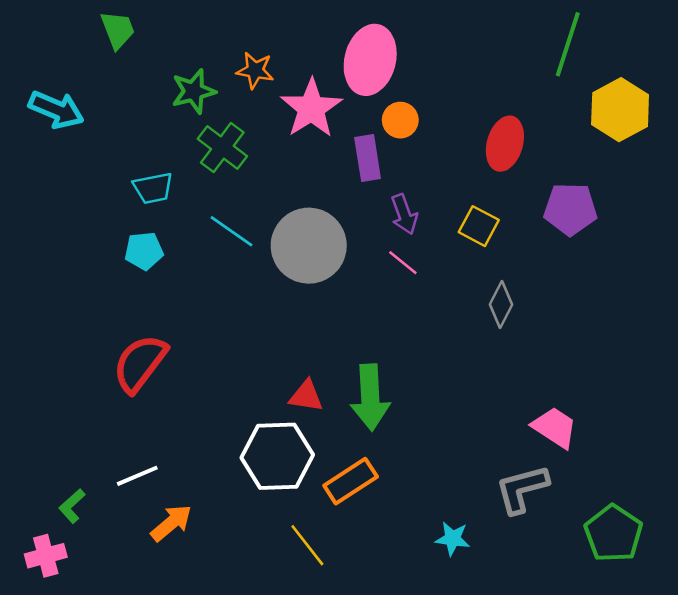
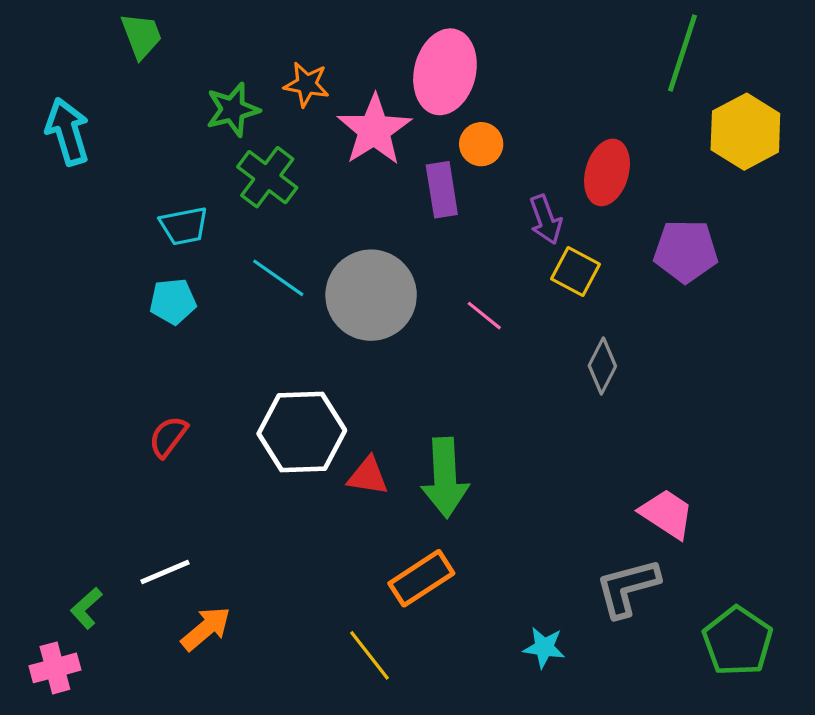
cyan arrow: (56, 110) -> (67, 132), turned -130
purple arrow: (404, 214) -> (546, 220), moved
red semicircle: (140, 363) -> (168, 437), size x0.6
white hexagon: (277, 456) -> (302, 432), moved

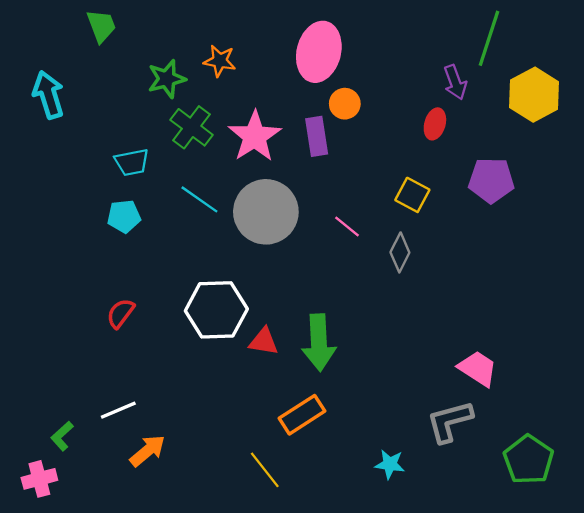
pink star: (374, 130) -> (255, 136), moved
red ellipse: (607, 172) -> (435, 124), size x0.7
purple arrow: (546, 220) -> (455, 82), moved
gray diamond: (602, 366) -> (400, 252), moved

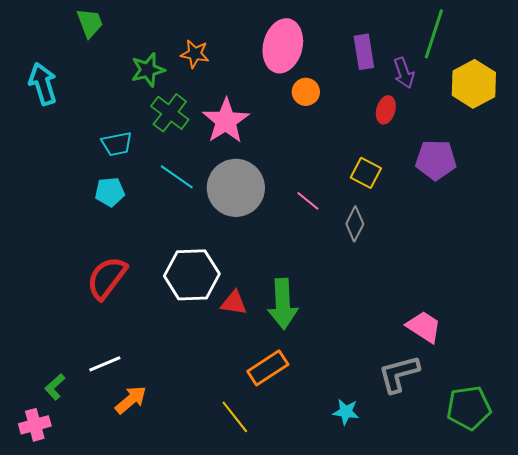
purple rectangle: (317, 136) -> (364, 52), moved
red semicircle: (121, 313) -> (107, 278), size x1.6
green pentagon: (528, 460) -> (469, 408), turned 30

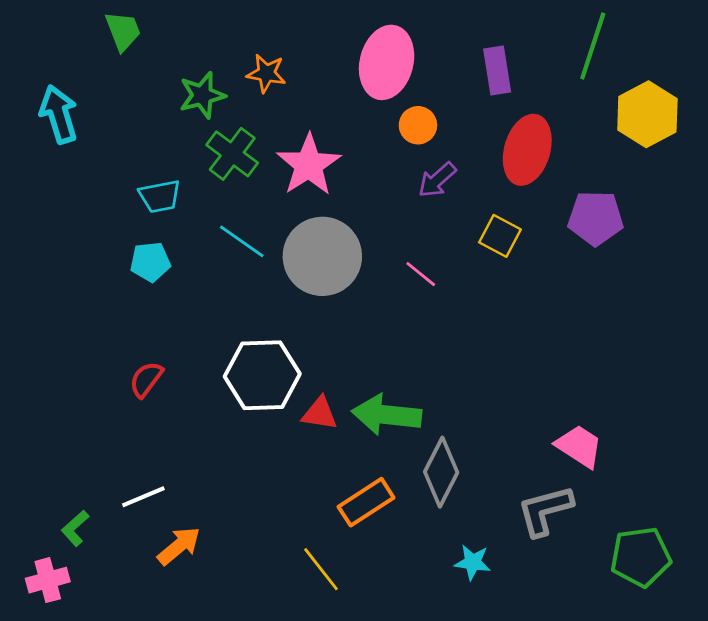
purple arrow: (404, 73) -> (437, 180), moved, turned 68
red ellipse: (386, 110) -> (527, 150), size x1.8
gray diamond: (355, 224) -> (441, 472), moved, size x1.4
red semicircle: (107, 278) -> (146, 379), size x0.6
green arrow: (283, 304) -> (387, 415), turned 99

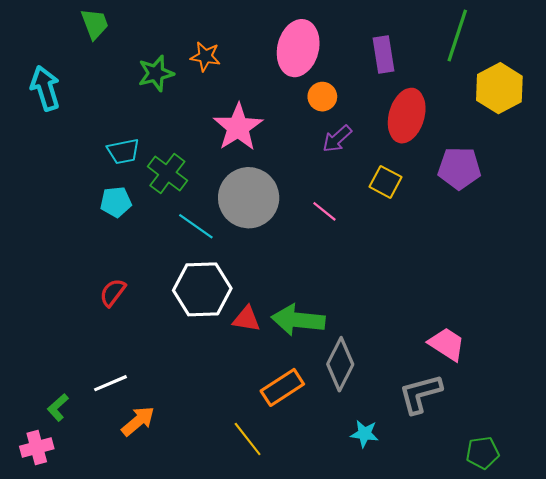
green cross: (232, 154) -> (167, 173), moved
cyan line: (242, 241) -> (196, 226), moved
green pentagon: (641, 557) -> (483, 453), moved, size x0.7

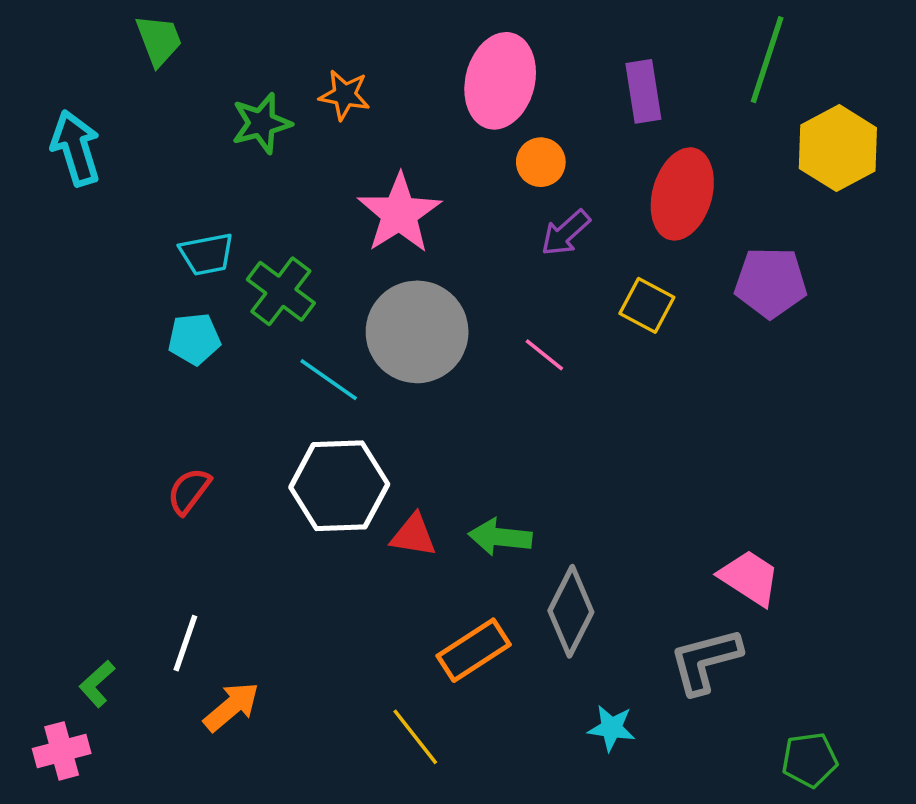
green arrow: (298, 320) -> (500, 537), size x0.7
white line: (111, 383) -> (185, 643), turned -48

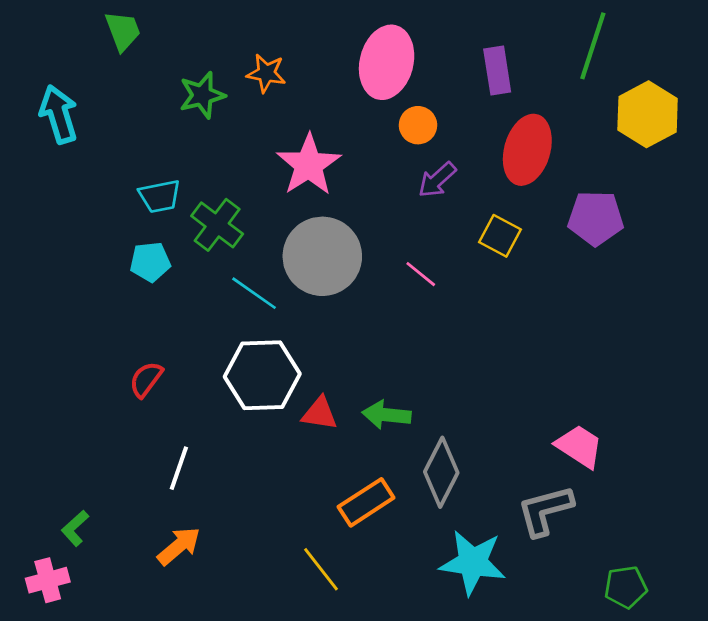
white line: (185, 643) -> (179, 468), moved
cyan star: (612, 728) -> (473, 562), size x1.8

